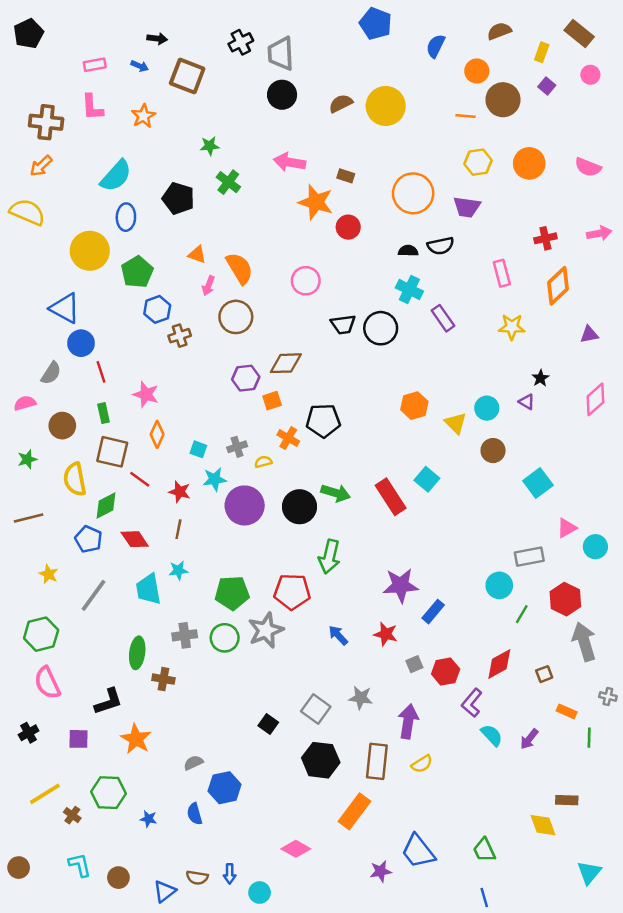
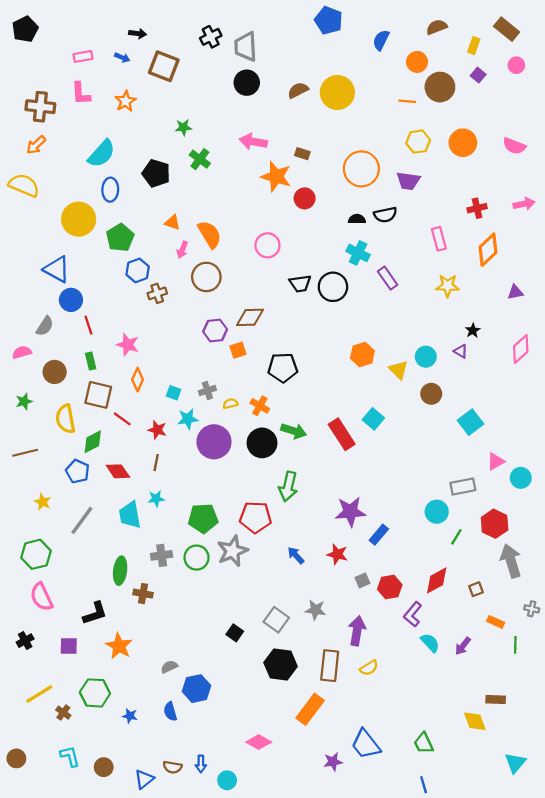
orange cross: (288, 438) -> (260, 406), moved

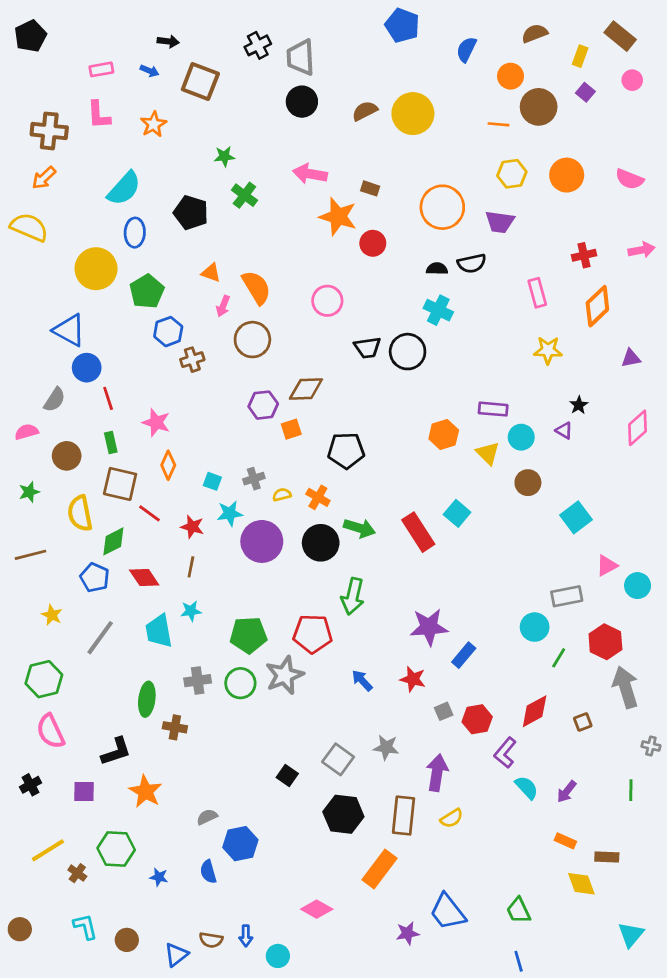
purple rectangle: (388, 278) -> (493, 409), moved, turned -50
orange rectangle: (496, 622) -> (565, 841), moved

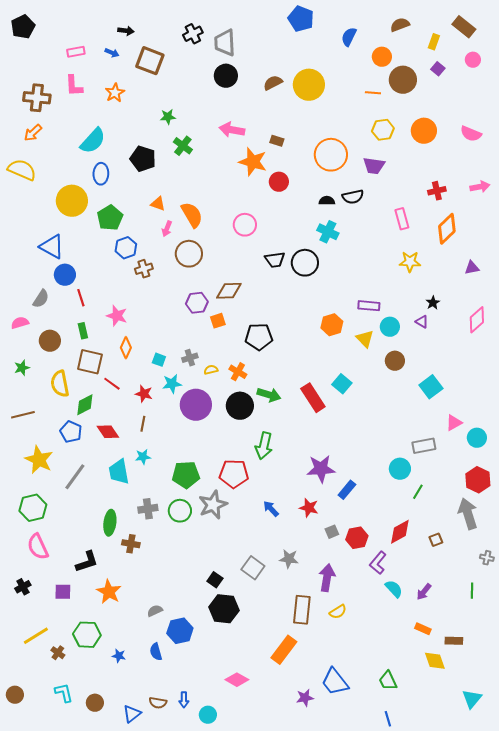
yellow star: (52, 615) -> (39, 460), size x1.8
red hexagon: (605, 642) -> (478, 480), moved
black hexagon: (343, 814) -> (224, 609), moved

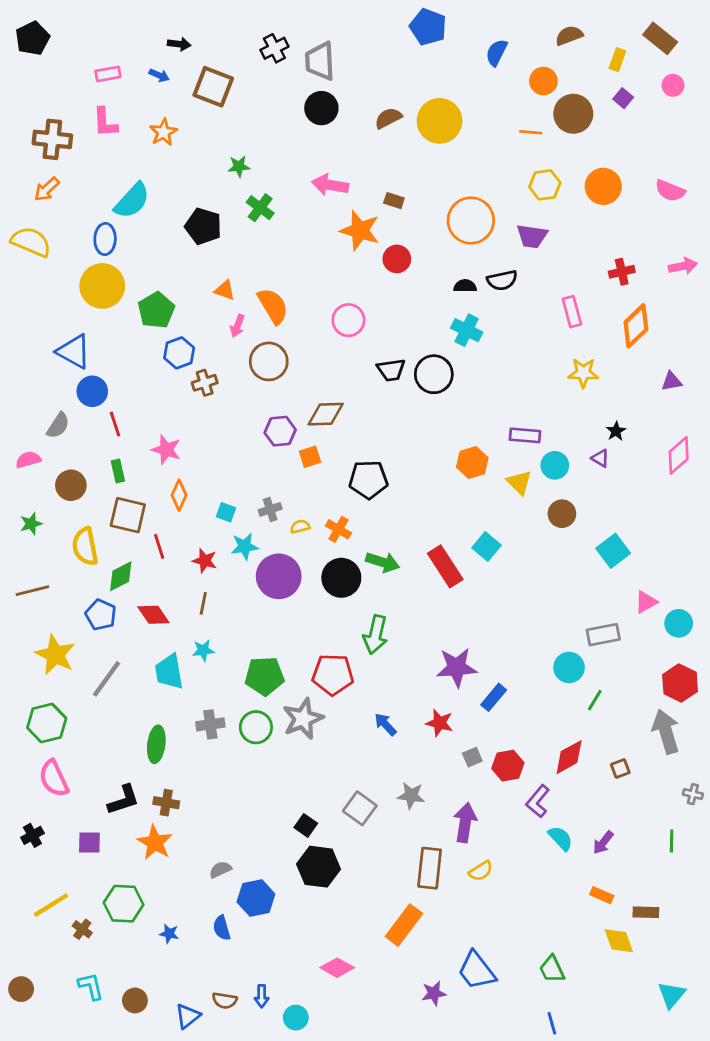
blue ellipse: (101, 174) -> (105, 239), moved
red line: (112, 384) -> (159, 546), turned 36
brown cross: (131, 544) -> (166, 803), moved

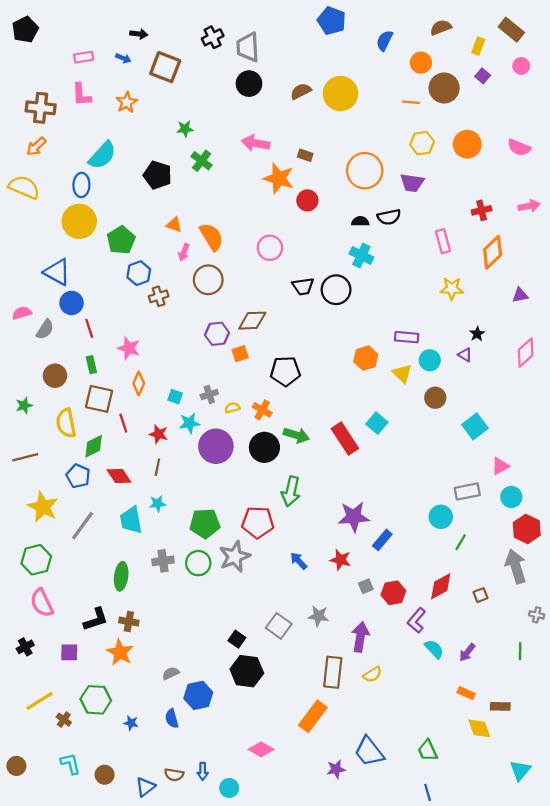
pink semicircle: (28, 460) -> (22, 313), moved
cyan circle: (679, 623) -> (511, 497), moved

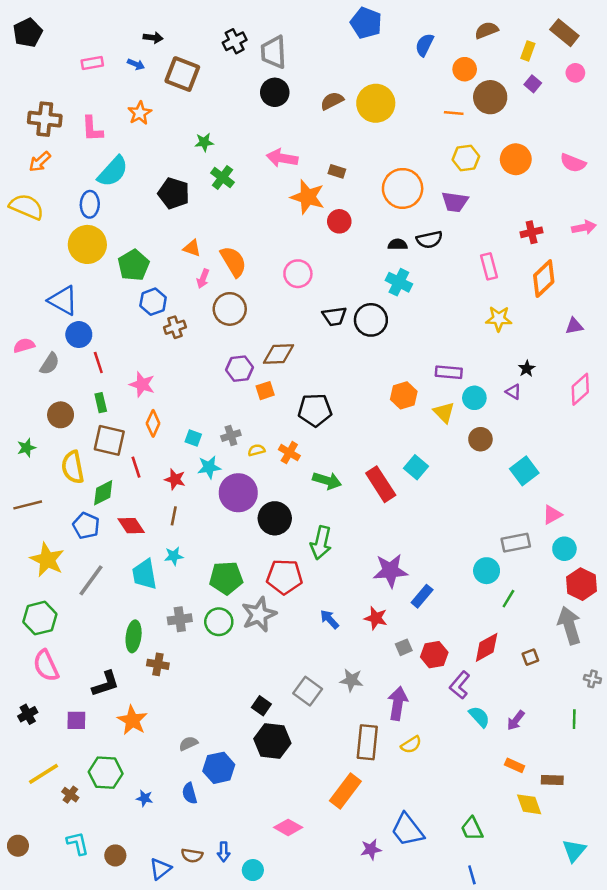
pink L-shape: (81, 95) -> (92, 129), moved
black circle: (264, 447) -> (275, 518), moved
brown cross: (129, 622) -> (158, 664), moved

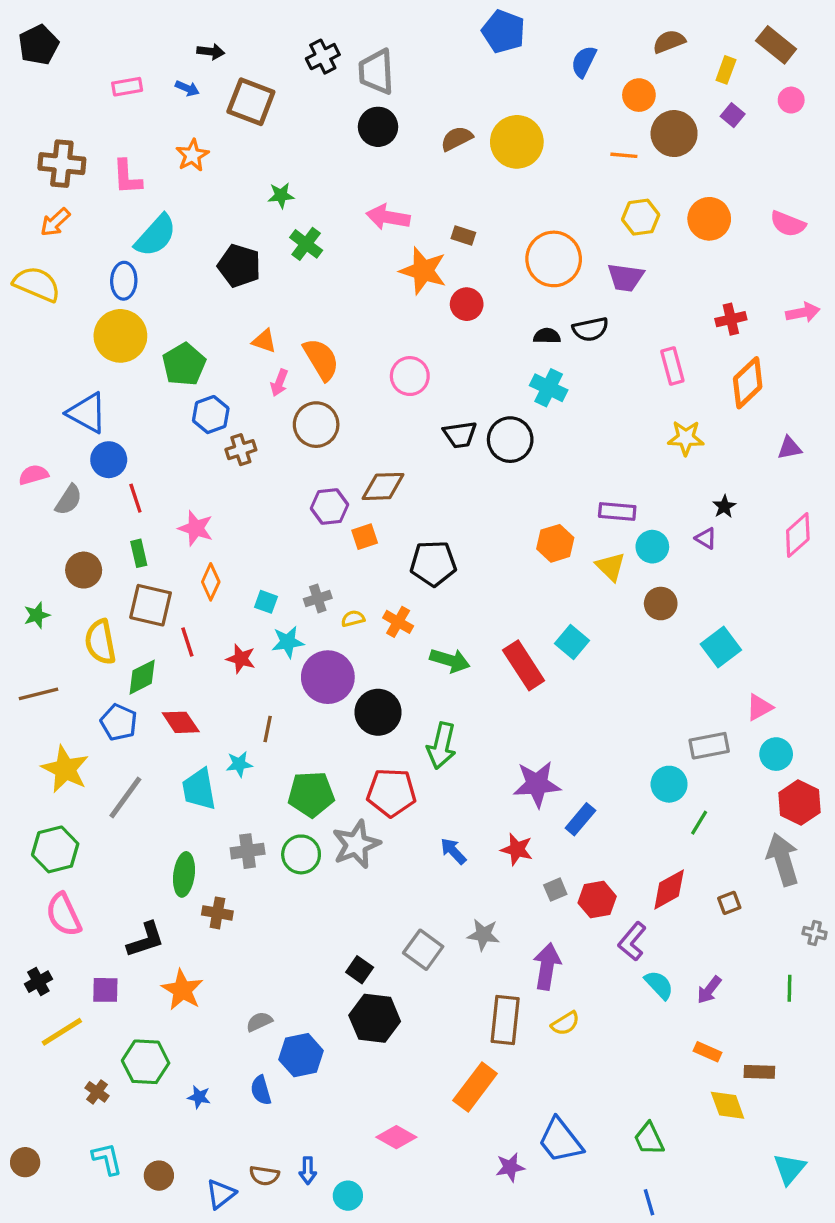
brown line: (174, 516) -> (268, 729), moved
yellow line: (44, 774) -> (62, 1032), moved

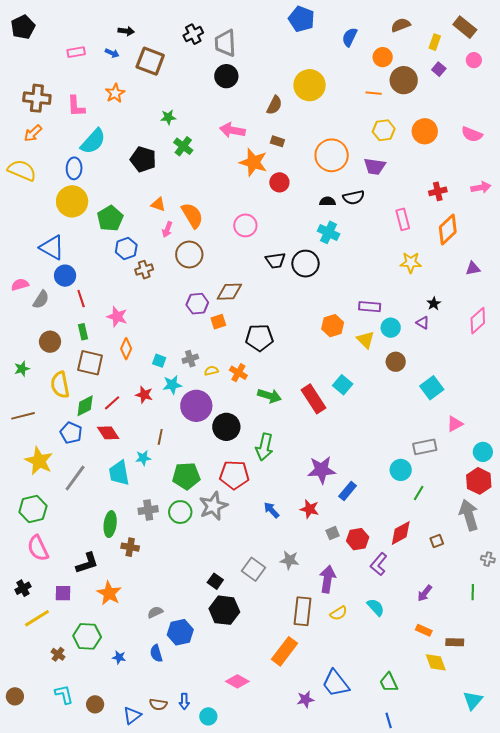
brown semicircle: (457, 139) -> (274, 105), moved, turned 144
red line: (187, 642) -> (112, 403), moved, turned 66
cyan circle: (776, 754) -> (483, 452), moved
cyan semicircle: (659, 985) -> (376, 607), moved

